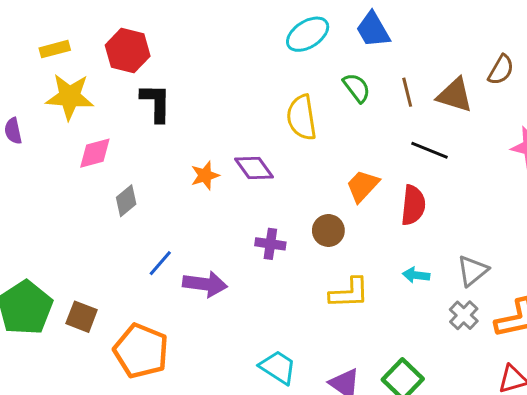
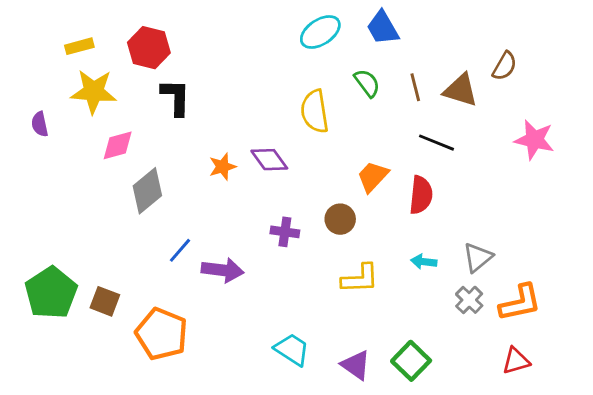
gray diamond: (126, 201) -> (147, 191), size x1.5

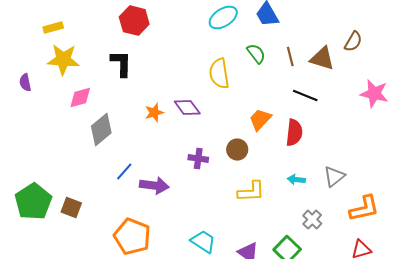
red hexagon: (149, 48) -> (134, 21), moved
gray cross: (469, 300) -> (312, 220), moved
orange pentagon: (162, 334) -> (132, 237), moved

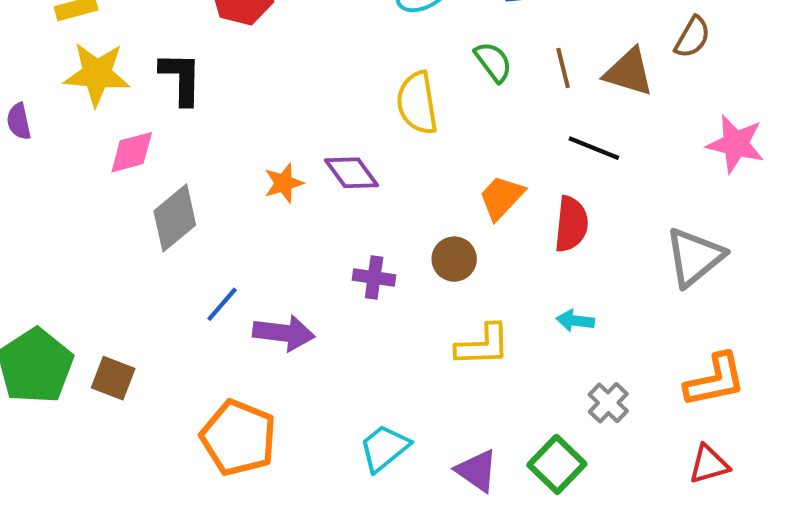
black L-shape: (121, 64) -> (181, 78), moved
gray triangle: (334, 177) -> (694, 257), moved, size x1.4
cyan trapezoid: (203, 242) -> (384, 448), turned -72

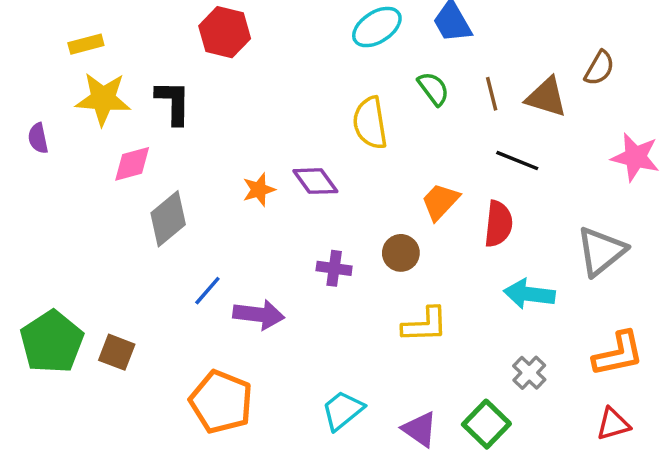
cyan arrow: (575, 321) -> (529, 294), moved, size x1.6

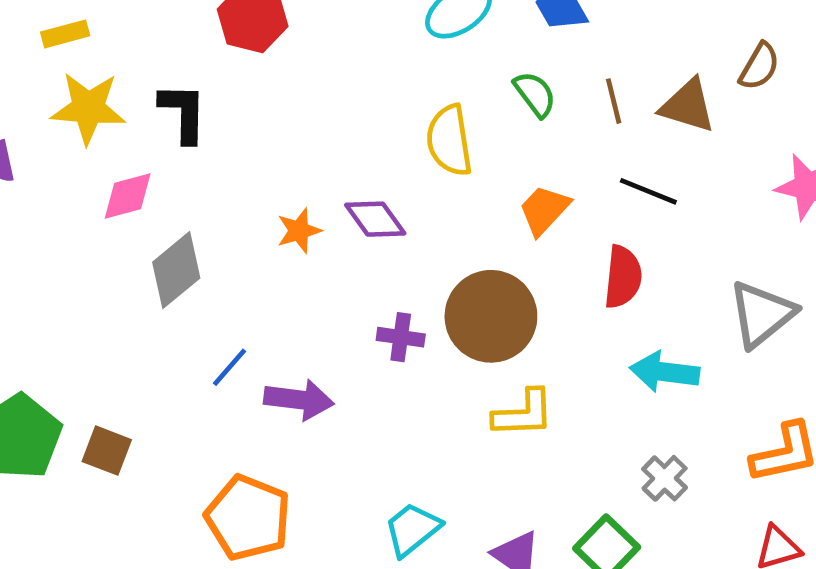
orange trapezoid: (440, 202) -> (544, 210), moved
brown circle: (401, 253) -> (491, 316), size x1.8

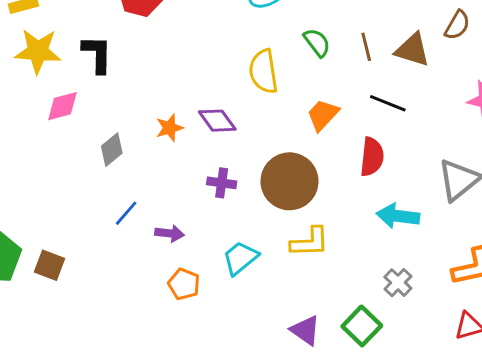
gray diamond: (176, 270) -> (112, 150), moved, size x0.7
purple cross: (401, 337) -> (222, 183), moved
purple arrow: (299, 400) -> (169, 233), size x0.7
orange pentagon: (248, 518) -> (184, 284), moved, size x0.6
cyan trapezoid: (412, 529) -> (240, 258), moved

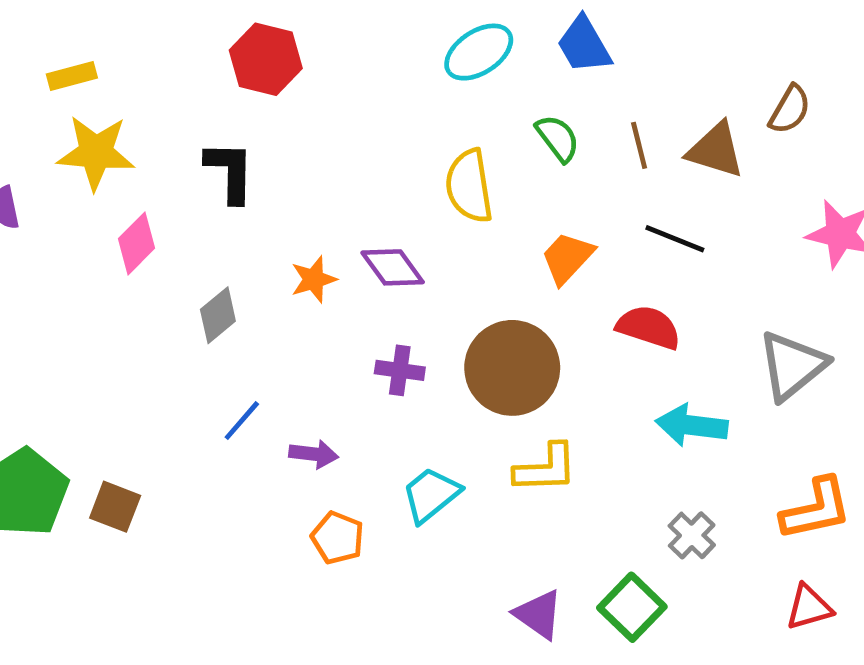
black L-shape: (97, 54) -> (230, 172), moved
pink diamond: (62, 106) -> (137, 243), turned -30
red semicircle: (372, 157) -> (649, 327), turned -78

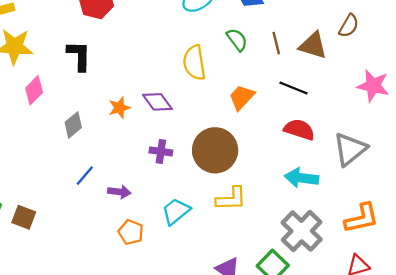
red semicircle: (649, 327) -> (299, 130), moved
gray cross: (692, 535) -> (302, 231), size x1.8

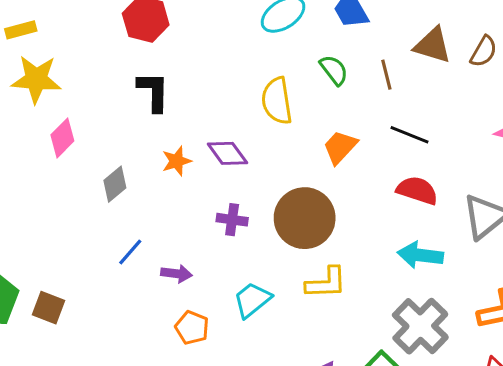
brown triangle: (313, 45) -> (433, 45), moved
black L-shape: (79, 56) -> (153, 92), moved

